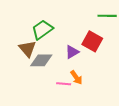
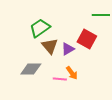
brown triangle: (27, 49) -> (50, 46), moved
gray diamond: (41, 60) -> (31, 69), moved

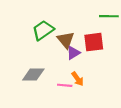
red square: (87, 39) -> (94, 42), turned -36
brown triangle: (50, 46) -> (66, 40), moved

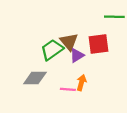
green trapezoid: (43, 30) -> (52, 50), moved
orange arrow: (78, 79) -> (81, 83), turned -128

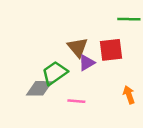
green trapezoid: (52, 50) -> (55, 73), moved
orange arrow: (81, 83) -> (129, 95), moved, turned -35

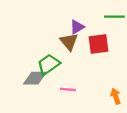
purple triangle: (87, 63) -> (77, 27), moved
orange arrow: (129, 95) -> (116, 96), moved

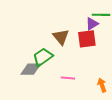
purple triangle: (77, 27) -> (92, 24), moved
pink line: (68, 89) -> (68, 78), moved

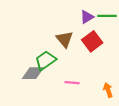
purple triangle: (92, 24) -> (87, 17), moved
red square: (87, 39) -> (92, 41), turned -30

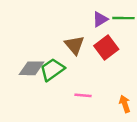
gray diamond: (33, 73) -> (32, 68), moved

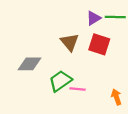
red square: (106, 47) -> (99, 44), turned -35
green trapezoid: (52, 70) -> (60, 81), moved

